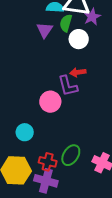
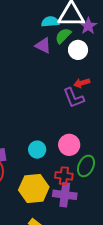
green semicircle: (66, 23) -> (63, 36), turned 36
purple triangle: (45, 30) -> (43, 46), turned -30
pink circle: (50, 102) -> (69, 145), moved

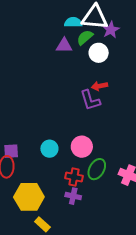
purple triangle: (43, 46) -> (64, 46), turned -30
yellow hexagon: (34, 189) -> (29, 197), moved
purple cross: (65, 195) -> (73, 196), size x0.7

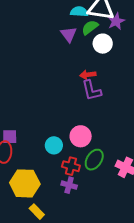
purple triangle: (64, 46) -> (69, 34), turned 48
red arrow: (99, 86) -> (88, 75), moved
cyan circle: (49, 149) -> (54, 145), moved

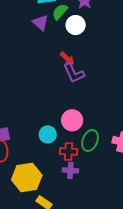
red arrow: (88, 75) -> (67, 58), turned -119

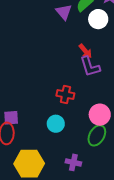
pink circle: (72, 120) -> (100, 115), moved
red cross: (69, 151) -> (65, 94), moved

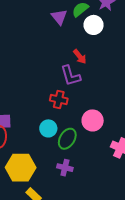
purple L-shape: (90, 67) -> (71, 76), moved
green ellipse: (97, 135) -> (67, 139), moved

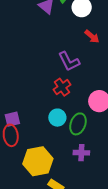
red arrow: (80, 57) -> (92, 36), moved
red cross: (59, 99) -> (62, 87), turned -36

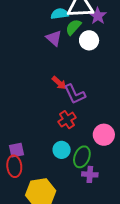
red arrow: (92, 36) -> (59, 83), moved
purple cross: (81, 153) -> (90, 174), moved

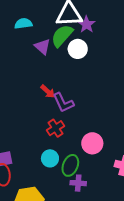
cyan semicircle: (60, 14) -> (23, 24), moved
green semicircle: (73, 27) -> (62, 36), size x1.4

